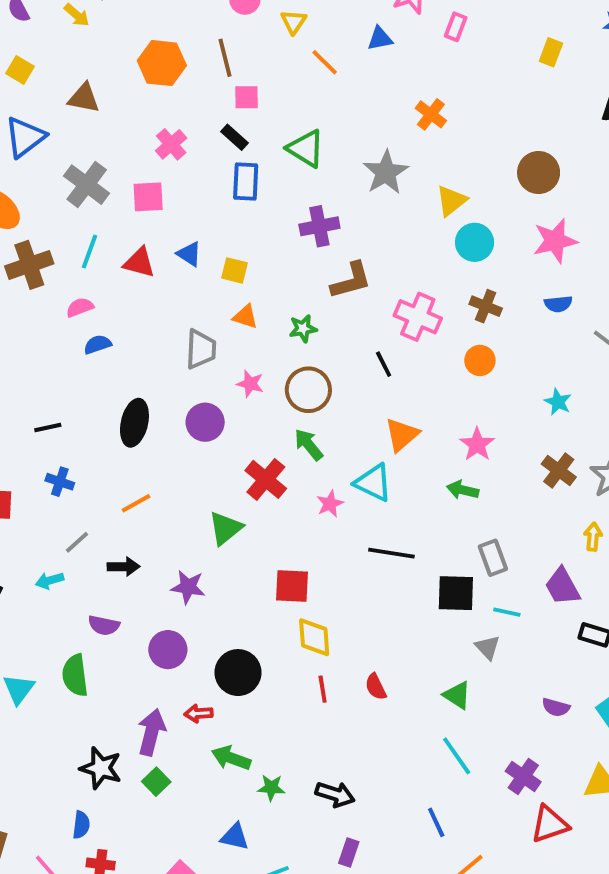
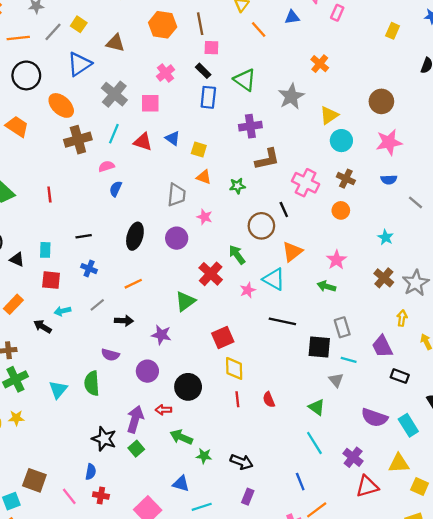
blue semicircle: (97, 344) -> (116, 189), turned -49
brown circle: (308, 390) -> (261, 226), moved
cyan arrow: (50, 581) -> (62, 311), moved
red square: (292, 586) -> (223, 338), turned -30
purple semicircle: (556, 707) -> (374, 418), size x1.6

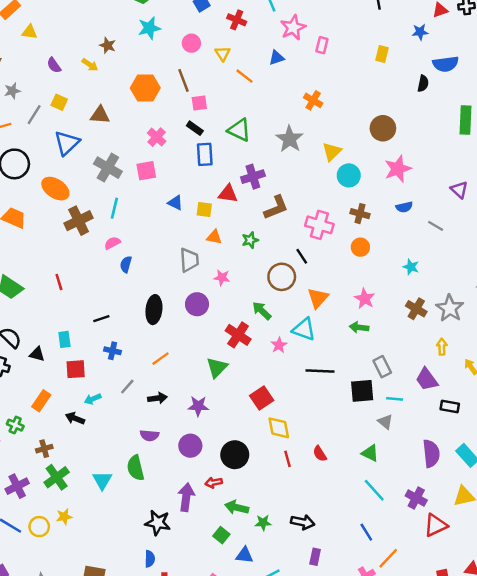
red triangle: (143, 142) -> (228, 194), moved
purple semicircle: (374, 418) -> (431, 454), turned -105
green square: (136, 449) -> (221, 535), moved

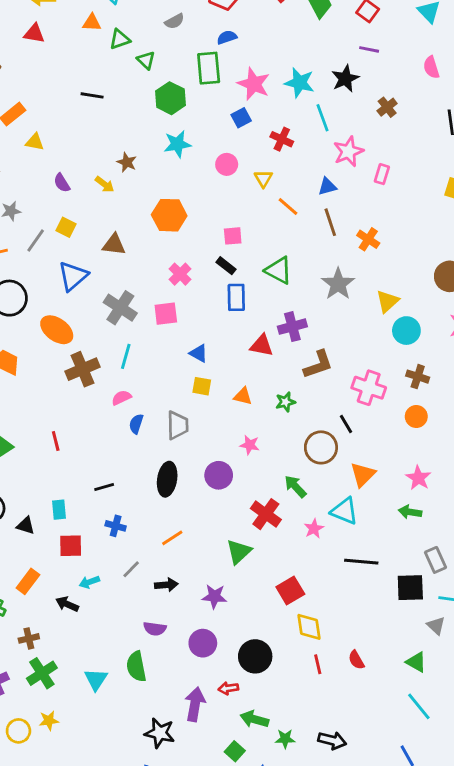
brown line: (183, 80) -> (330, 222), moved
yellow square: (204, 210) -> (202, 386), moved
gray trapezoid: (189, 260) -> (178, 425), moved

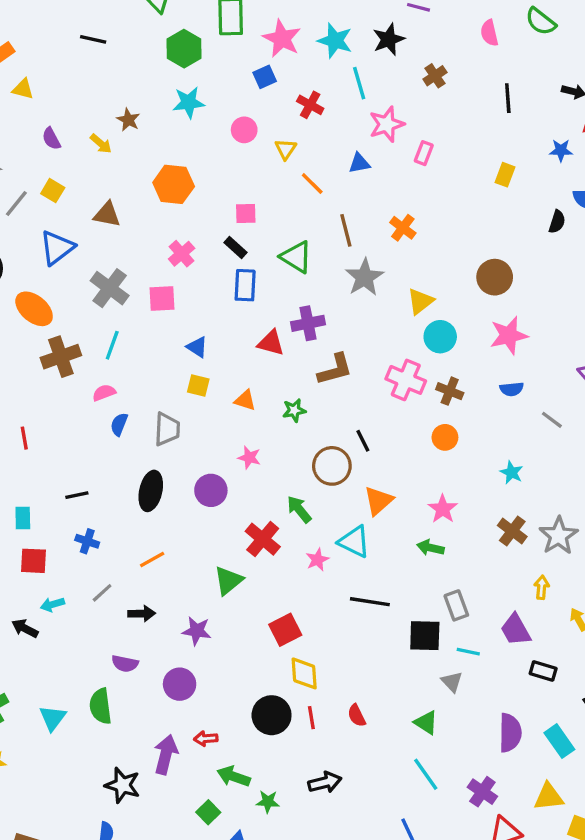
brown line: (330, 222) -> (346, 230), moved
pink cross: (369, 388) -> (406, 380), moved
black circle: (255, 656) -> (272, 715), moved
black arrow: (332, 740) -> (325, 782), moved, turned -32

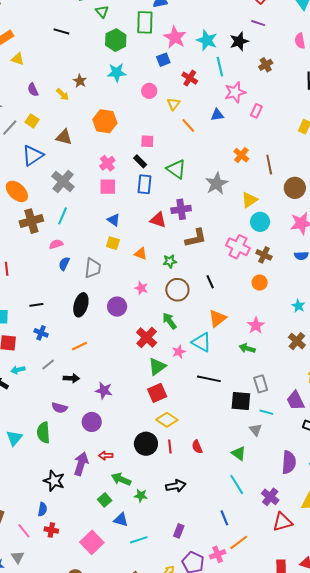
brown line: (346, 230) -> (269, 165), moved
pink square: (162, 298) -> (108, 187), moved
brown circle: (332, 466) -> (177, 290), moved
green triangle: (228, 581) -> (157, 367), moved
yellow diamond: (304, 673) -> (167, 420), turned -55

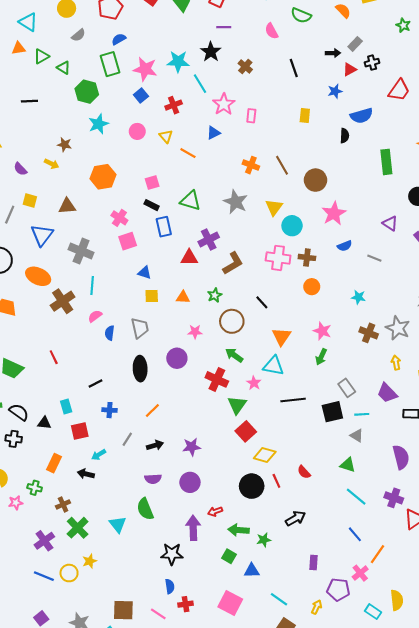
red cross: (190, 78) -> (174, 105), turned -35
green arrow: (247, 348) -> (321, 357), turned -63
cyan line: (139, 540) -> (279, 599), moved, turned 72

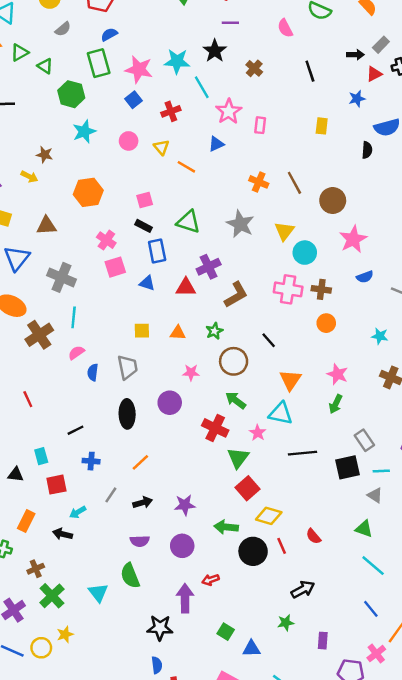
blue triangle: (145, 273) -> (147, 283), moved
green arrow: (239, 530) -> (226, 527), moved
green star: (264, 540) -> (286, 623), moved

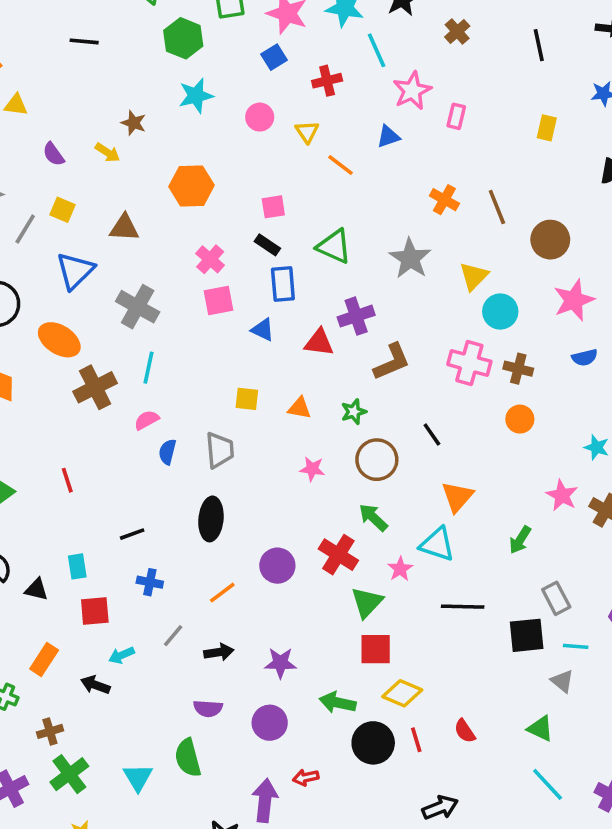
pink star: (337, 374) -> (562, 495), moved
purple circle: (170, 403) -> (277, 566), moved
red square: (247, 488) -> (376, 649), turned 35

